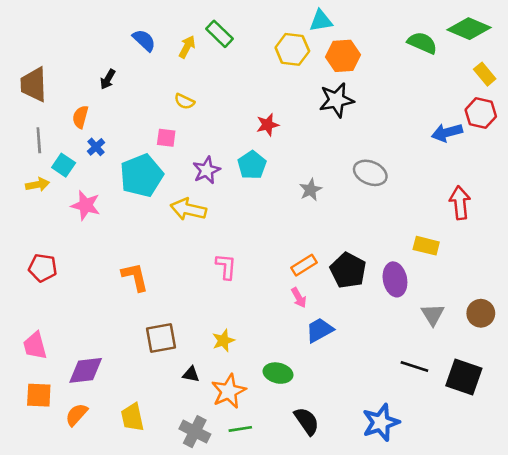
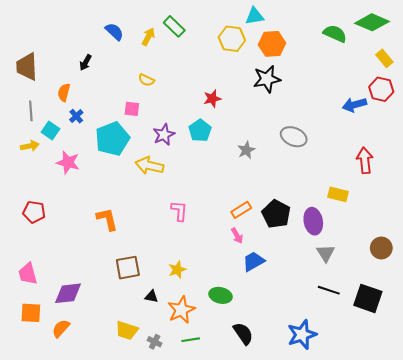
gray triangle: (433, 315) -> (326, 253), moved
yellow trapezoid: (132, 417) -> (127, 330), moved, turned -60
gray cross: (195, 432) -> (155, 342), size x0.6

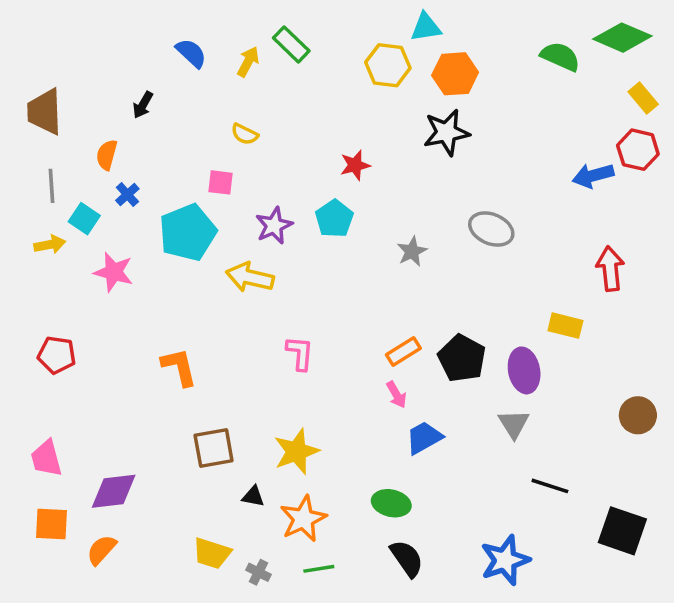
gray triangle: (326, 253) -> (514, 424), moved
yellow star: (177, 270) -> (296, 451), size x1.5
green ellipse: (221, 295) -> (391, 503), moved
black square: (368, 298) -> (622, 531), moved

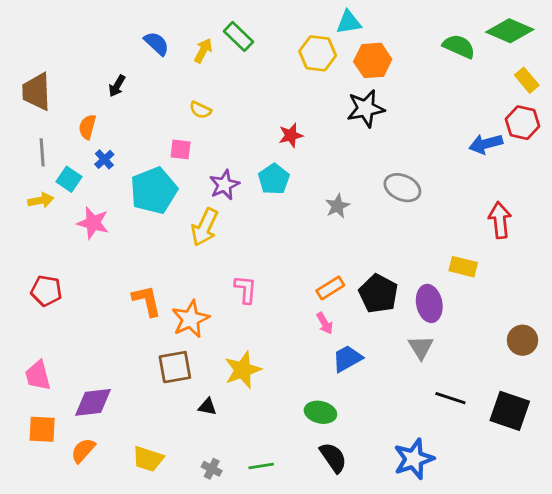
yellow arrow: (250, 277) -> (205, 227), turned -78
orange star: (303, 519) -> (190, 319), moved
black square: (622, 531) -> (510, 411), moved
yellow trapezoid: (212, 553) -> (148, 459), moved

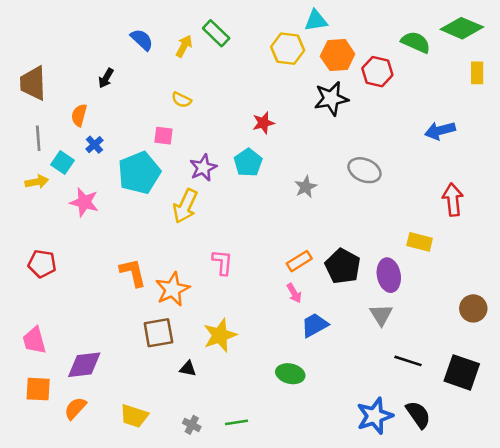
yellow rectangle: (527, 80) -> (477, 73), turned 40
red hexagon: (522, 123) -> (377, 72), moved
black semicircle: (333, 457) -> (418, 415), moved

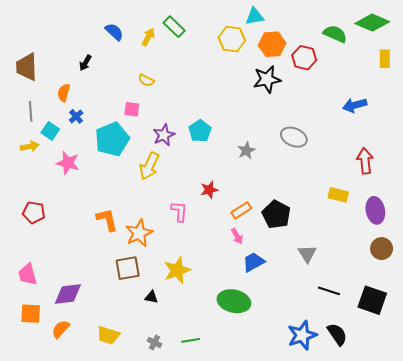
red star: (263, 123) -> (209, 190), moved
purple ellipse: (389, 275) -> (375, 210), moved
green ellipse: (290, 374) -> (234, 301), size x1.4

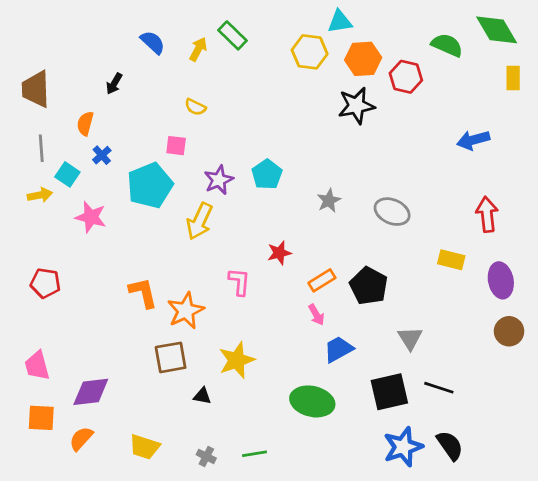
green diamond: (372, 23) -> (497, 30), turned 36
gray ellipse: (294, 137) -> (392, 212), moved
black square: (372, 300) -> (389, 392), moved, turned -32

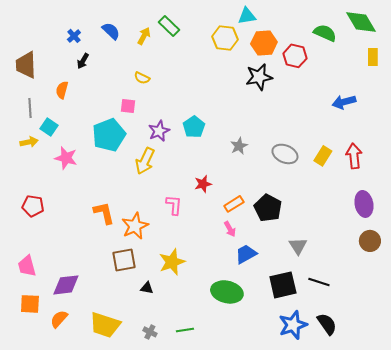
blue cross: (102, 155) -> (74, 36), moved
yellow rectangle: (451, 260) -> (323, 156), moved, turned -72
yellow trapezoid: (144, 447) -> (105, 325), size x1.4

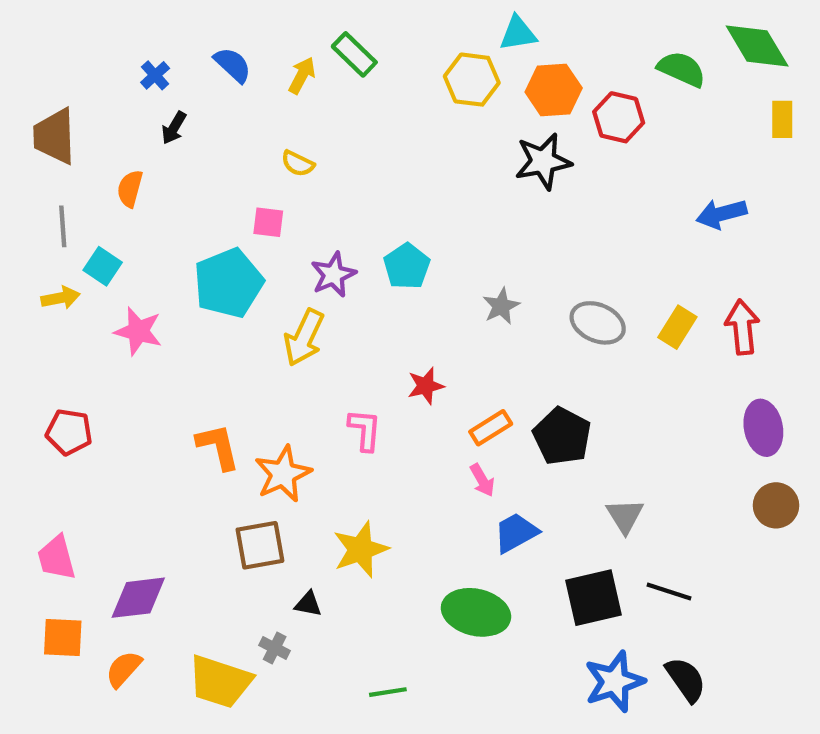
gray cross: (150, 332) -> (275, 648), moved

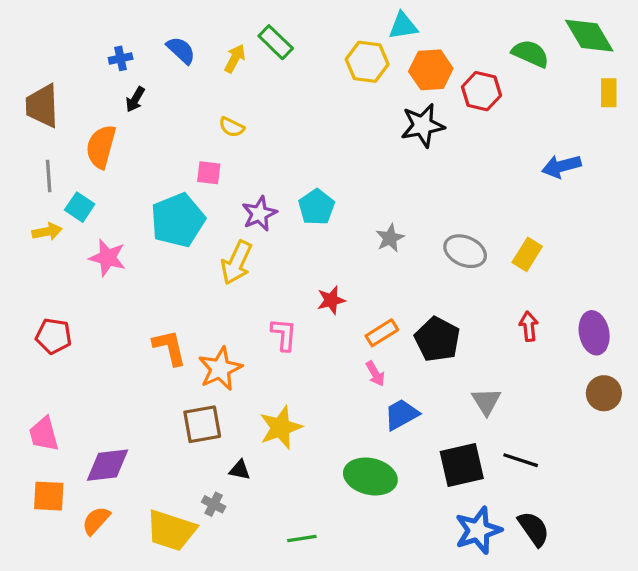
blue cross: (155, 75) -> (121, 58), turned 30
orange semicircle: (130, 189) -> (101, 147), size x1.5
red arrow: (742, 327) -> (529, 326), moved, size x0.7

